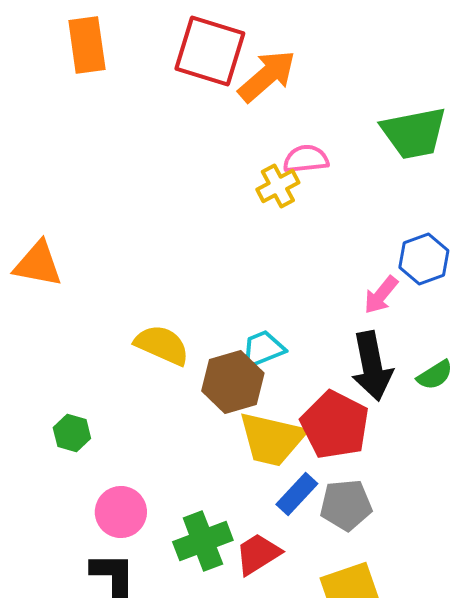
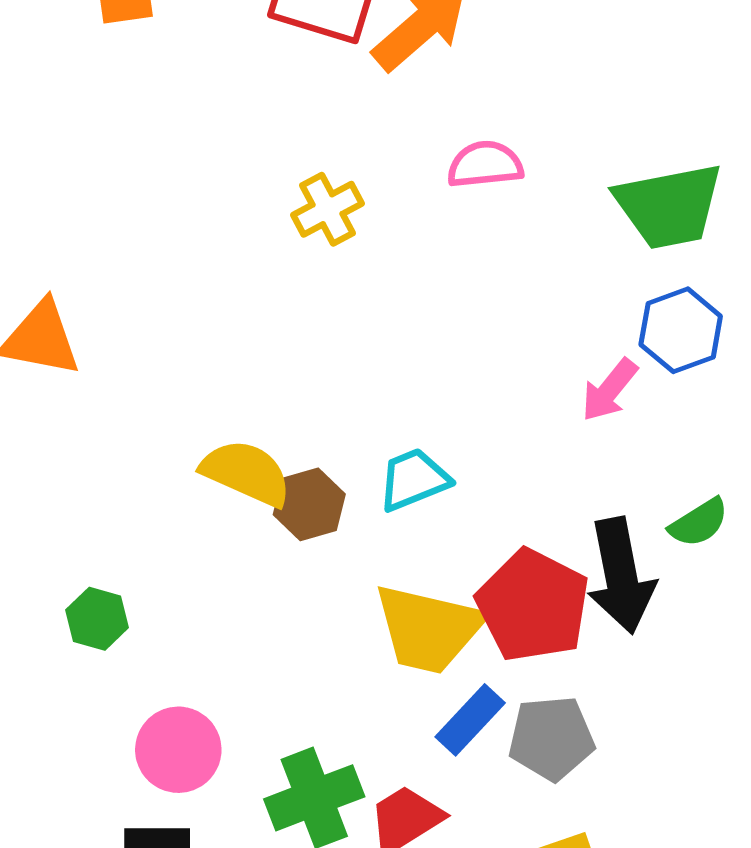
green trapezoid: (414, 133) -> (669, 206), moved
yellow cross: (278, 186) -> (328, 209), moved
black arrow: (372, 366) -> (621, 576), moved
brown hexagon: (233, 382) -> (309, 504), moved, size x0.7

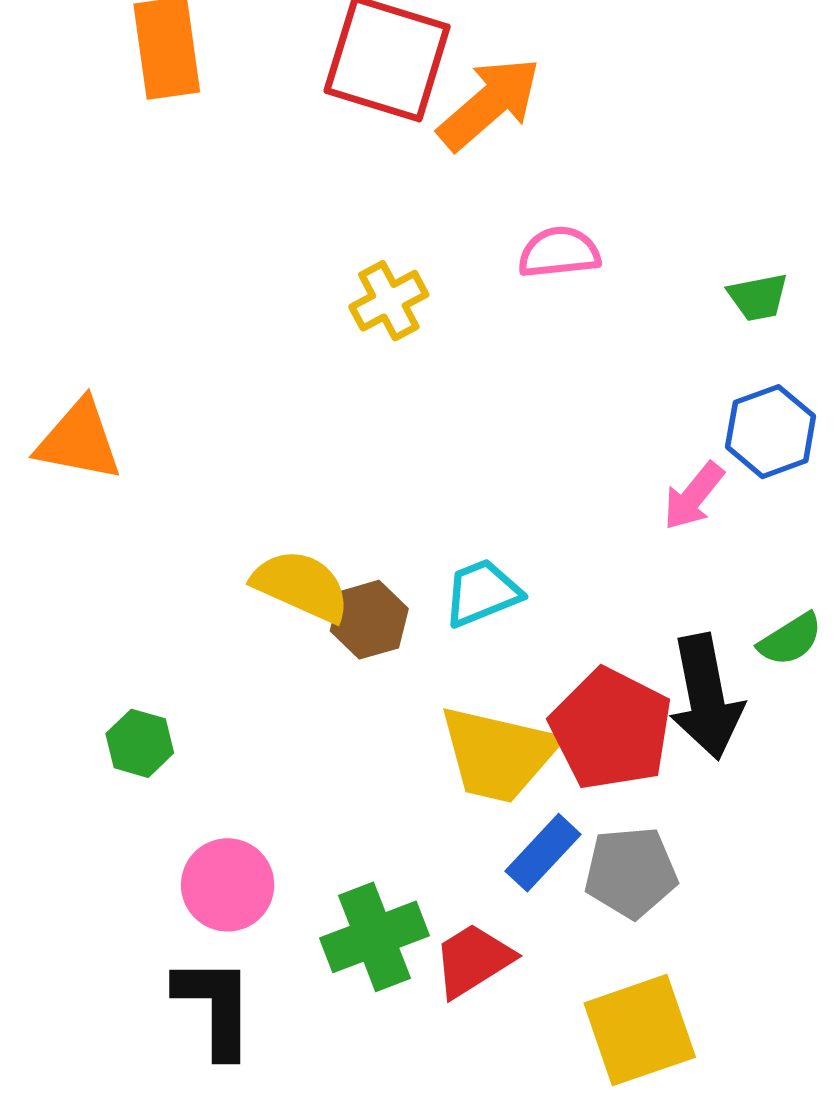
green trapezoid: (669, 206) -> (758, 297), size x0.5

